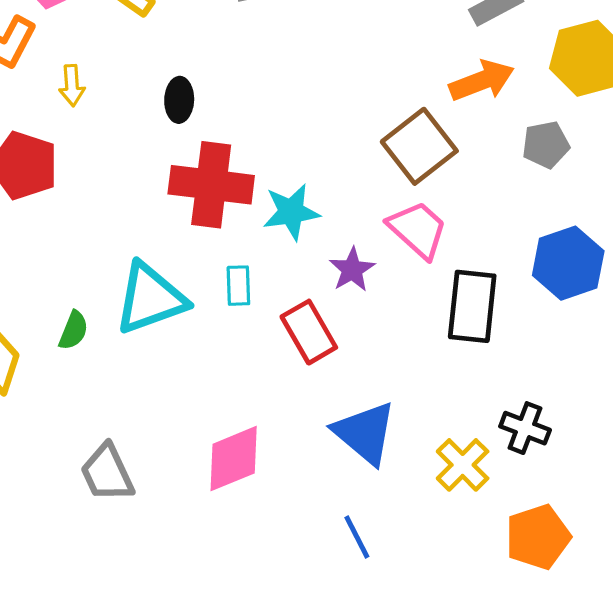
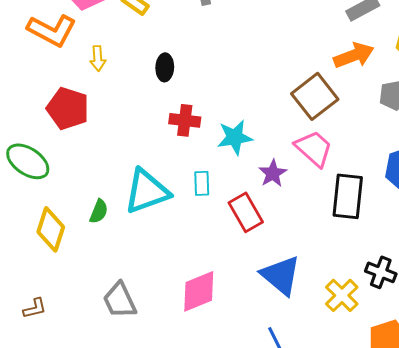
red cross: (211, 185) -> (185, 120), size x0.6

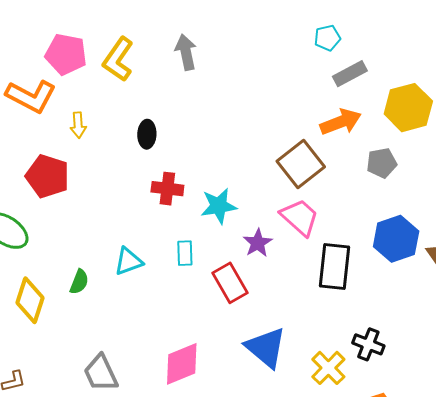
cyan triangle: (147, 191) -> (128, 261), size x0.6

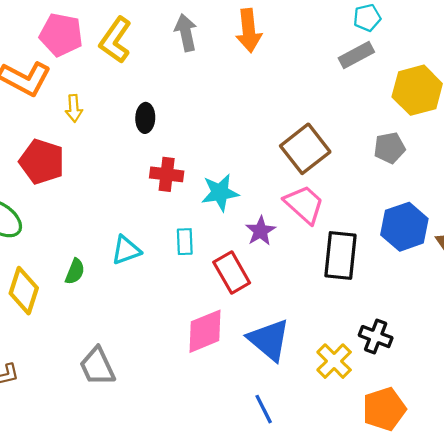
cyan pentagon: (327, 38) -> (367, 18), moved
orange arrow: (341, 122) -> (249, 30), moved, turned 105
pink diamond: (182, 364) -> (205, 331), moved

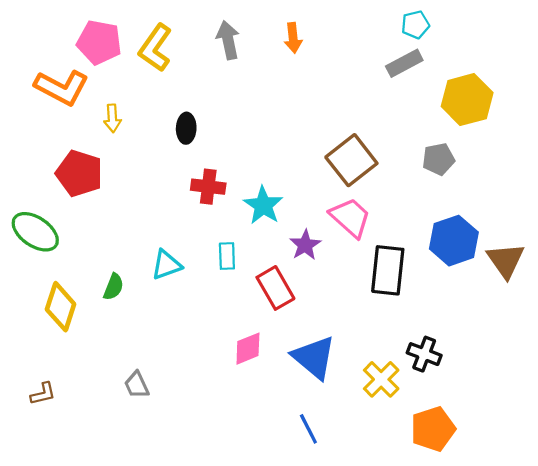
orange arrow: (249, 30) -> (293, 38), size x0.7
cyan star: (220, 193) -> (263, 205), turned -30
pink diamond: (205, 331) -> (248, 349), size x0.7
gray trapezoid: (97, 366) -> (137, 385), size x0.7

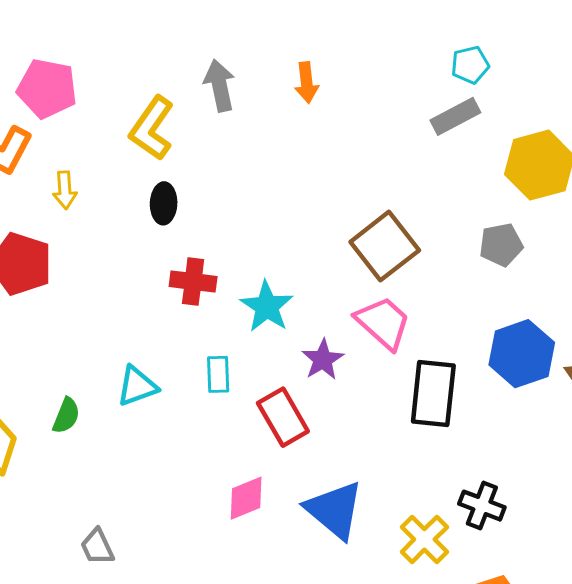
yellow L-shape: (155, 48) -> (152, 128), moved

